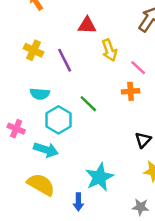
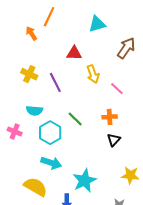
orange cross: (131, 91) -> (110, 117), moved
pink cross: (16, 129) -> (15, 132), moved
black triangle: (143, 140) -> (114, 140), moved
cyan arrow: (46, 150) -> (51, 163), moved

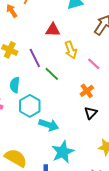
cyan semicircle: (34, 111) -> (15, 85), turned 91
orange cross: (110, 117) -> (87, 91), turned -32
green line: (75, 119) -> (52, 74), moved
cyan arrow: (51, 163) -> (49, 125), moved

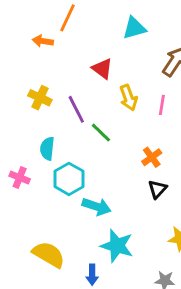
orange arrow: (12, 11) -> (43, 41), turned -48
red triangle: (53, 30) -> (102, 69), turned 35
pink line: (94, 64) -> (162, 105), moved, turned 56
cyan star: (63, 152) -> (117, 246), turned -30

